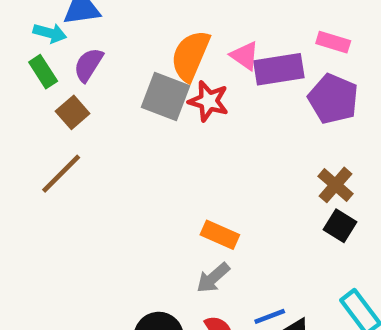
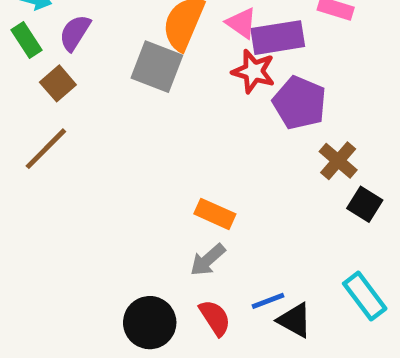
purple pentagon: (333, 99) -> (299, 103), moved
red star: (209, 101) -> (254, 71), moved
black square: (340, 226) -> (365, 204), moved

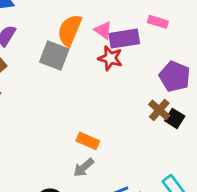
purple pentagon: (299, 103) -> (175, 76), moved
black square: (365, 204) -> (175, 118), moved

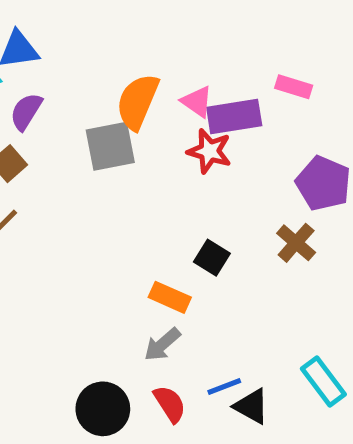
gray square: (54, 55) -> (110, 146), turned -32
black square: (175, 118) -> (212, 258), moved

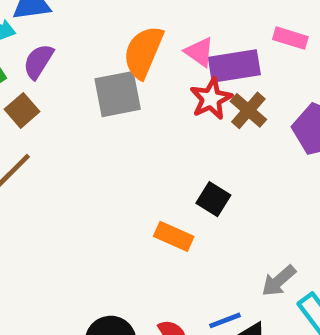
red star: (209, 151) -> (211, 99), turned 30
brown cross: (296, 243) -> (248, 110), moved
gray arrow: (162, 344) -> (279, 281), moved

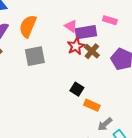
orange semicircle: (143, 52) -> (28, 26), moved
gray square: (118, 94) -> (35, 56), moved
orange rectangle: (174, 236) -> (92, 105), moved

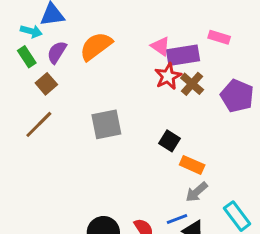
orange semicircle: (28, 26) -> (96, 46), turned 30
gray square: (35, 56) -> (106, 124), moved
gray arrow: (105, 124) -> (197, 192), moved

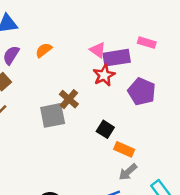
orange semicircle: (96, 46) -> (44, 50), size x0.6
brown cross: (192, 84) -> (69, 99), moved
purple pentagon: (237, 96) -> (142, 92), moved

